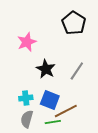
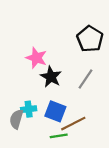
black pentagon: (74, 23) -> (90, 39), moved
pink star: (27, 42) -> (36, 58), moved, turned -30
gray semicircle: (27, 119) -> (16, 119), moved

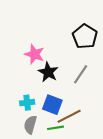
gray semicircle: (16, 119) -> (30, 125), moved

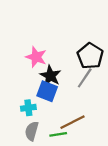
black pentagon: (85, 36) -> (90, 56), moved
blue square: (52, 105) -> (47, 91), moved

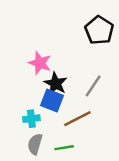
black pentagon: (90, 56) -> (99, 30), moved
brown line: (73, 122) -> (77, 119), moved

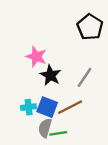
blue square: (52, 100) -> (47, 107), moved
gray semicircle: (35, 144) -> (45, 128), moved

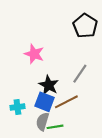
black star: (50, 75) -> (49, 85), moved
cyan cross: (29, 107) -> (17, 107), moved

